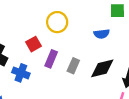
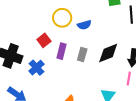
blue semicircle: (102, 34) -> (84, 25), moved
blue cross: (21, 73) -> (36, 68), turned 35

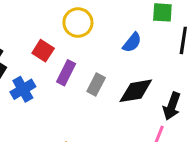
blue semicircle: (84, 25) -> (132, 42), moved, turned -48
red square: (44, 40) -> (43, 51), turned -32

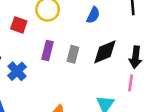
red square: (43, 51) -> (19, 25), moved

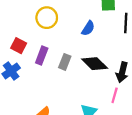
red square: (19, 25) -> (19, 46), moved
black diamond: (105, 52) -> (95, 64), turned 60

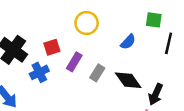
red square: (19, 46) -> (52, 47), turned 35

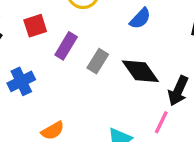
blue cross: (39, 72) -> (21, 81), moved

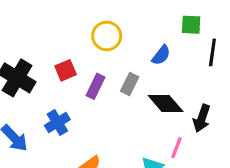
gray rectangle: (98, 61) -> (130, 84), moved
pink line: (161, 122) -> (176, 148), moved

